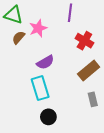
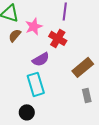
red cross: (84, 41) -> (58, 38), moved
black circle: (48, 117) -> (27, 112), moved

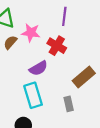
pink star: (34, 26) -> (31, 33), turned 30
gray rectangle: (87, 95) -> (69, 104), moved

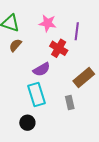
purple line: (64, 16) -> (77, 31), moved
pink star: (31, 33) -> (48, 23), moved

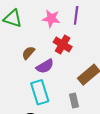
purple line: (77, 31) -> (76, 15), moved
brown semicircle: (15, 45) -> (28, 53), moved

